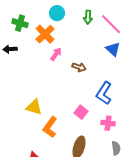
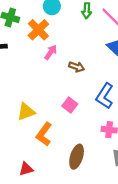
yellow triangle: (34, 107) -> (26, 112), turned -36
pink square: (81, 112) -> (70, 105), moved

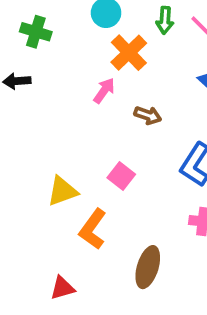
orange cross: (38, 30) -> (129, 53), moved
pink square: (70, 105) -> (121, 176), moved

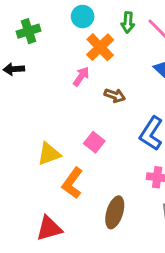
green cross: (36, 32) -> (28, 31), turned -35
red triangle: (62, 288) -> (49, 228), size x1.4

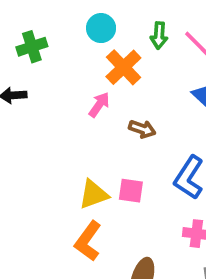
pink square: (94, 142) -> (131, 191), moved, turned -30
yellow triangle: (49, 154) -> (94, 194), moved

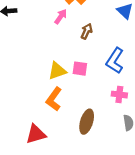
brown arrow: (142, 129) -> (87, 31), turned -84

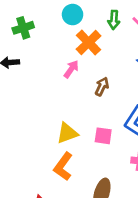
pink square: (80, 69) -> (103, 136), moved

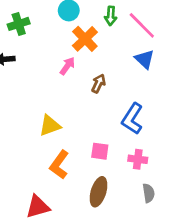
yellow triangle: (67, 133) -> (50, 125), moved
pink square: (103, 136) -> (100, 151), moved

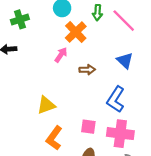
blue triangle: (145, 59) -> (125, 61), moved
brown arrow: (99, 84) -> (87, 70), turned 63
pink cross: (138, 159) -> (120, 134), size x1.6

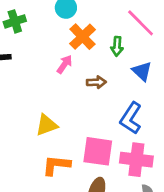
green arrow: (97, 13) -> (117, 46), moved
pink square: (88, 127) -> (98, 151), size x1.6
orange L-shape: (54, 138) -> (56, 165), turned 60

